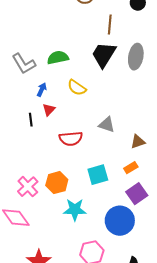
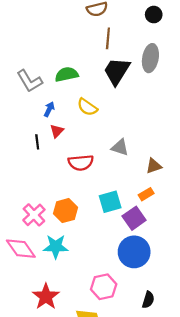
brown line: (110, 25) -> (108, 38), moved
gray ellipse: (136, 57) -> (150, 58), moved
purple square: (137, 194) -> (134, 218), moved
cyan star: (75, 210) -> (56, 246), moved

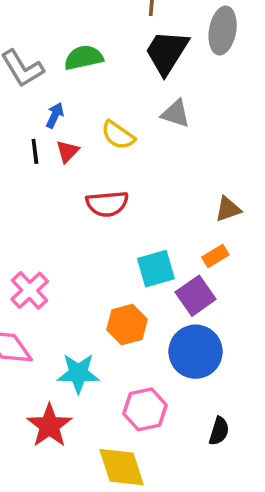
yellow semicircle: (87, 107) -> (118, 135), moved
black line: (37, 142) -> (35, 151), moved
gray triangle: (120, 147) -> (176, 114), moved
orange hexagon: (65, 211) -> (127, 325), moved
cyan star: (56, 246) -> (78, 373), moved

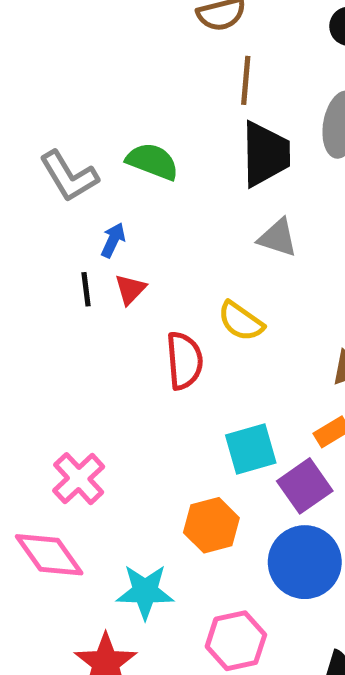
black trapezoid: (167, 52) -> (265, 154), turned 147
green semicircle: (84, 58) -> (152, 161), turned 33
yellow semicircle: (118, 135) -> (241, 321), moved
red semicircle: (107, 204) -> (184, 361), turned -90

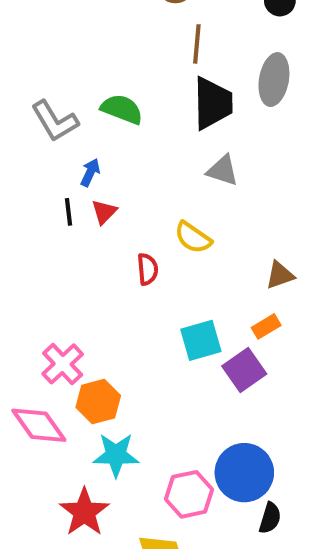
red semicircle: (184, 361) -> (148, 269), size x0.7
orange hexagon: (211, 525) -> (98, 402), moved
blue circle: (305, 562) -> (244, 473), moved

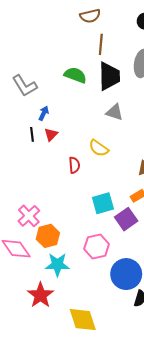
green semicircle: (122, 109) -> (75, 75), moved
pink hexagon: (189, 494) -> (97, 247), moved

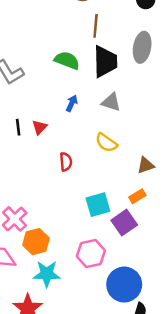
blue arrow: (44, 113) -> (72, 103), moved
yellow semicircle: (99, 148) -> (106, 143), moved

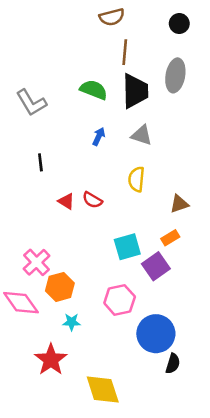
red triangle: (40, 127) -> (66, 201), moved, turned -42
yellow semicircle: (106, 143) -> (136, 179), turned 60
red semicircle: (66, 162) -> (92, 200), turned 126
cyan star: (47, 274) -> (72, 322), size x0.6

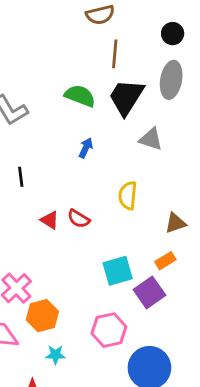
black circle: (179, 24) -> (173, 34), moved
black trapezoid: (135, 91) -> (126, 97), turned -147
gray triangle: (142, 135) -> (151, 139), moved

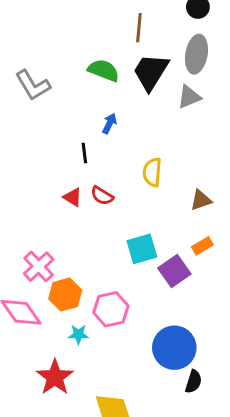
gray triangle: (151, 139) -> (189, 97), moved, turned -40
black line: (21, 177) -> (84, 153), moved
orange rectangle: (165, 261) -> (202, 246), moved
pink hexagon: (109, 330) -> (111, 309), moved

